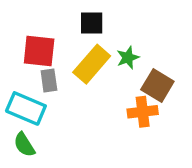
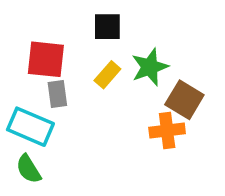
green star: (128, 58) -> (150, 67), size x1.4
yellow rectangle: (92, 64) -> (107, 75), size x0.6

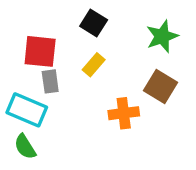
black square: (107, 27) -> (94, 23), turned 32
green star: (150, 67) -> (162, 36), moved
orange cross: (167, 131) -> (124, 113), moved

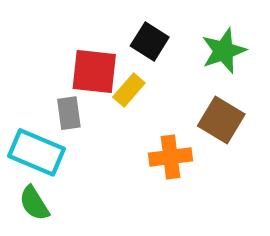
black square: (94, 23) -> (150, 42), moved
red square: (40, 51) -> (94, 72), moved

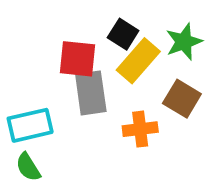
yellow rectangle: (129, 90) -> (138, 61), moved, size x1.6
gray rectangle: (69, 113) -> (91, 93), moved, size x1.6
cyan rectangle: (37, 152) -> (30, 125), turned -36

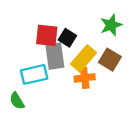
black square: (123, 34) -> (67, 38), moved
yellow rectangle: (138, 61) -> (84, 58), moved
cyan rectangle: (30, 125) -> (34, 74), moved

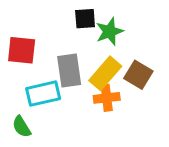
green star: (111, 25) -> (110, 32), moved
red square: (47, 35) -> (22, 50), moved
black square: (67, 38) -> (85, 19), moved, turned -36

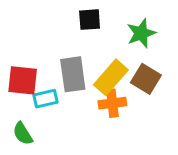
green star: (110, 32) -> (141, 33), moved
red square: (22, 50) -> (23, 80), moved
cyan rectangle: (43, 94) -> (45, 99), size x0.7

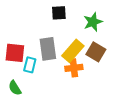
cyan rectangle: (45, 99) -> (30, 65), turned -63

